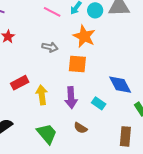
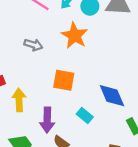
orange square: (77, 64) -> (64, 80), moved
purple arrow: (71, 98) -> (47, 120), moved

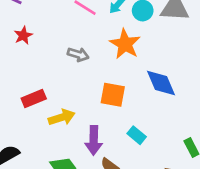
blue diamond: (112, 96) -> (161, 83), moved
yellow arrow: (19, 100) -> (62, 117), turned 75

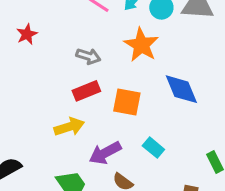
red rectangle: (34, 98) -> (86, 91), moved
purple arrow: (94, 140) -> (105, 153), turned 60

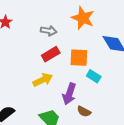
cyan rectangle: (153, 148) -> (94, 76), moved
purple arrow: (105, 153) -> (69, 94), turned -35

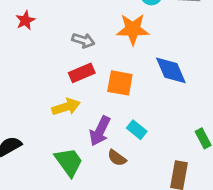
orange star: (83, 18) -> (133, 29), turned -30
cyan rectangle: (94, 76) -> (137, 130), moved

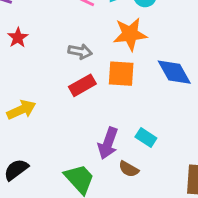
orange square: (120, 83) -> (121, 74), moved
yellow arrow: (66, 107) -> (21, 110), moved

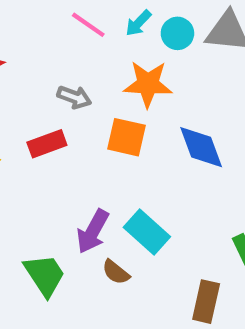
red rectangle: (82, 85) -> (47, 144), moved
cyan rectangle: (146, 138) -> (147, 232), size x1.5

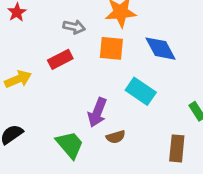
cyan rectangle: (147, 232) -> (141, 91), moved
brown semicircle: (116, 272) -> (116, 137), turned -48

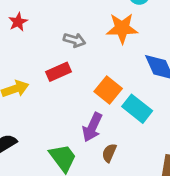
orange square: (111, 48) -> (108, 90), moved, turned 30
brown semicircle: (116, 137) -> (109, 153), turned 126

